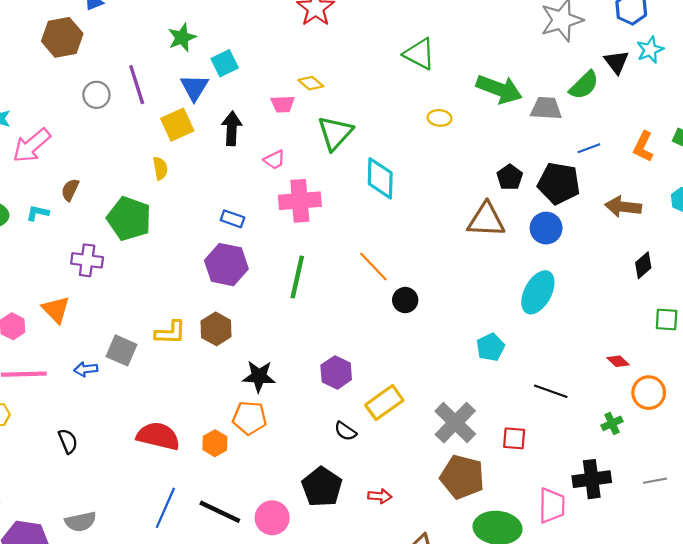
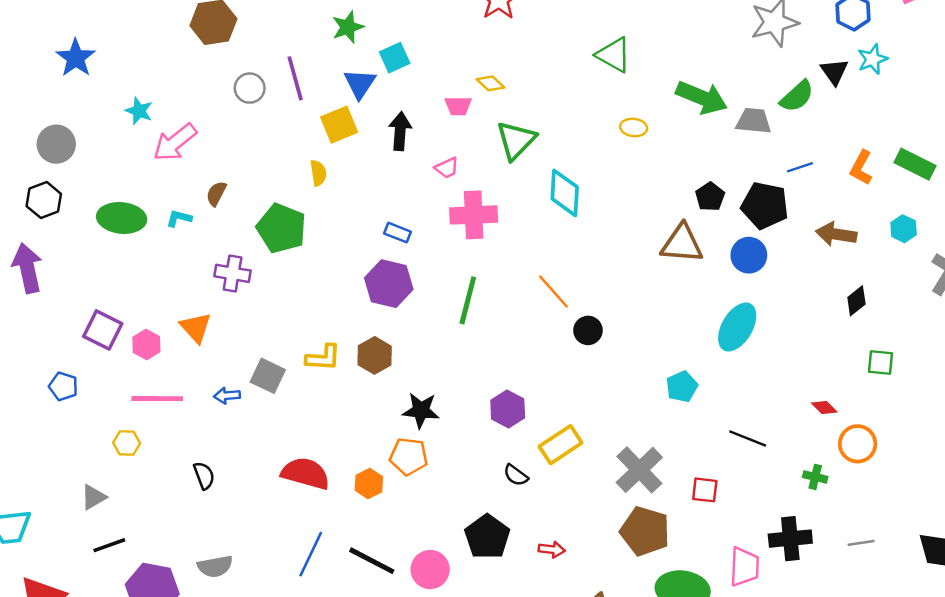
green cross: (612, 423) -> (815, 477), turned 36

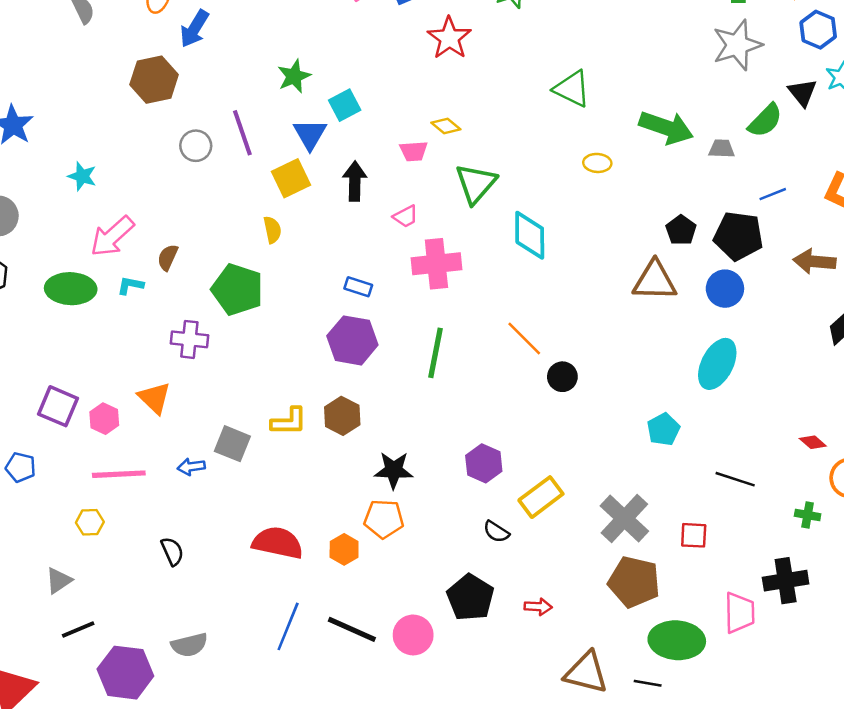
gray trapezoid: (754, 121) -> (722, 149), size x0.7
pink arrow: (175, 142) -> (112, 236), moved

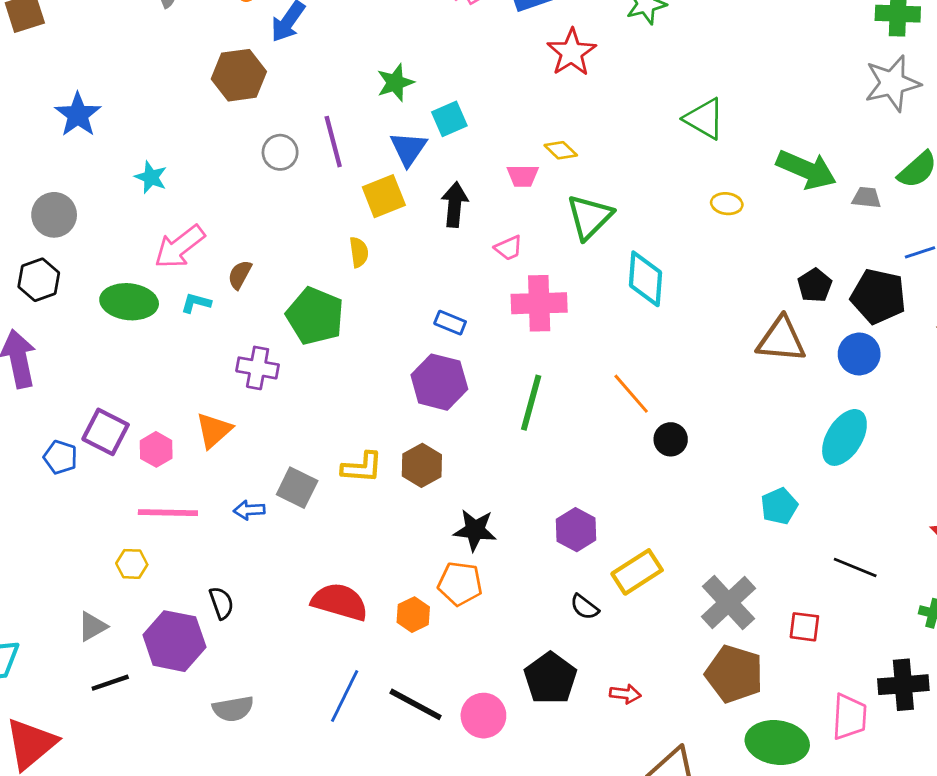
orange triangle: (154, 398) -> (214, 430), turned 30
blue pentagon: (21, 467) -> (60, 457), moved
purple hexagon: (125, 673) -> (174, 641), moved

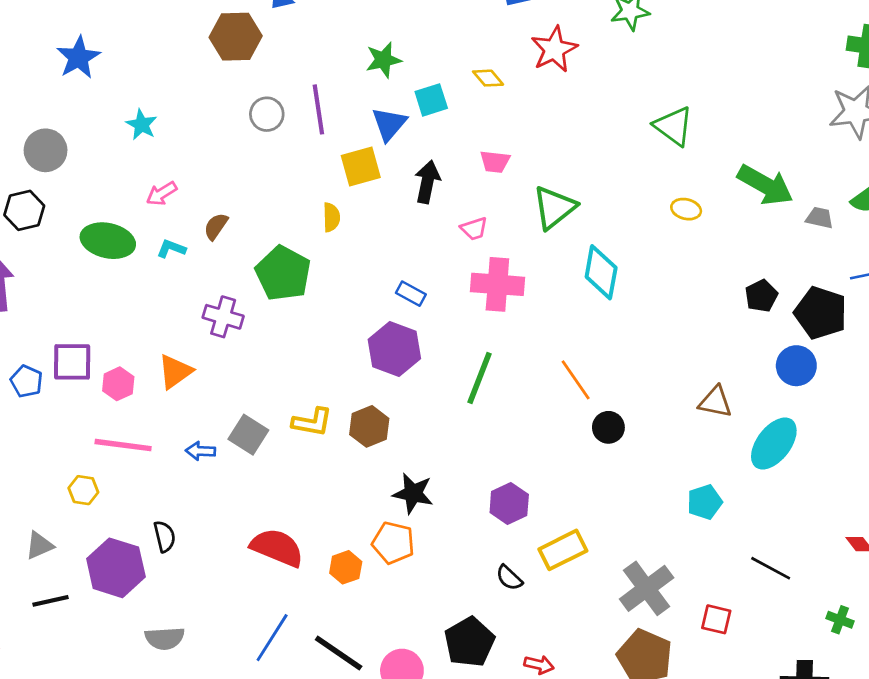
yellow diamond: (561, 150) -> (488, 78), moved
pink arrow: (180, 247) -> (162, 194), size x0.6
brown triangle: (781, 340) -> (715, 402), moved, size x0.7
purple square: (106, 432) -> (72, 362), turned -33

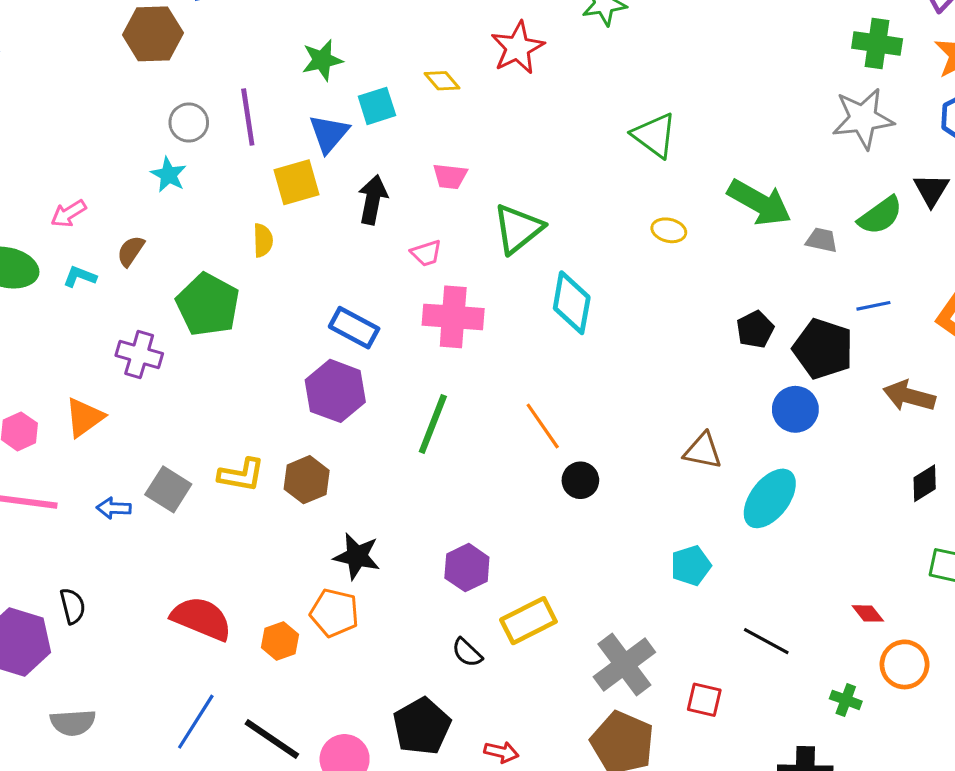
cyan star: (141, 125) -> (169, 175), moved
blue rectangle: (411, 294) -> (354, 328), size x1.4

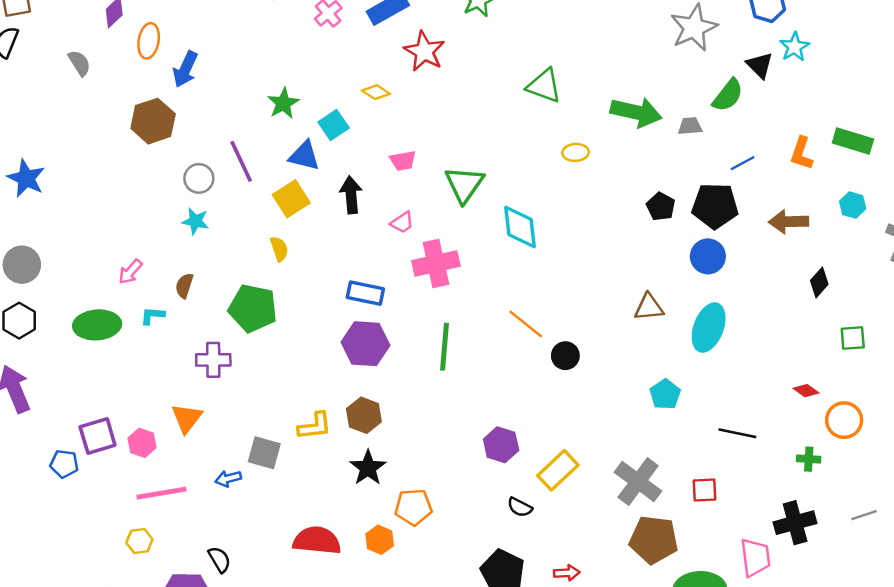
blue triangle: (329, 133) -> (304, 156), turned -40
black star: (357, 556) -> (368, 468), moved, turned -30

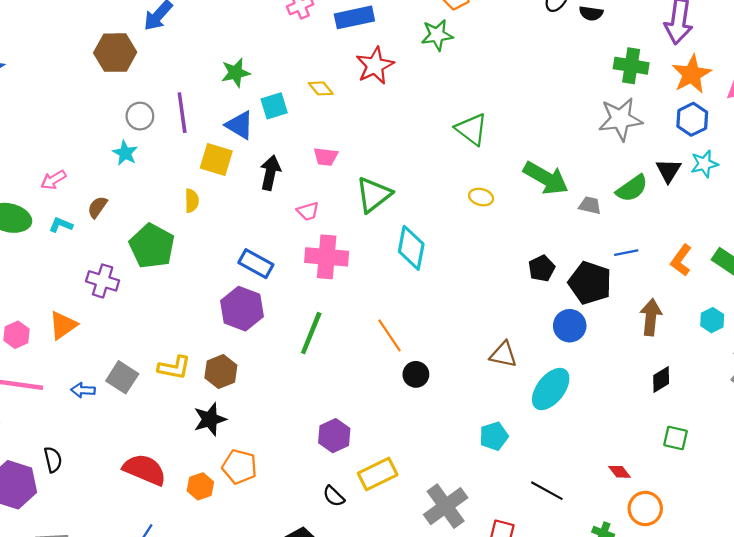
yellow square: (291, 199) -> (216, 160), turned 32
brown arrow: (789, 222) -> (651, 317), turned 80

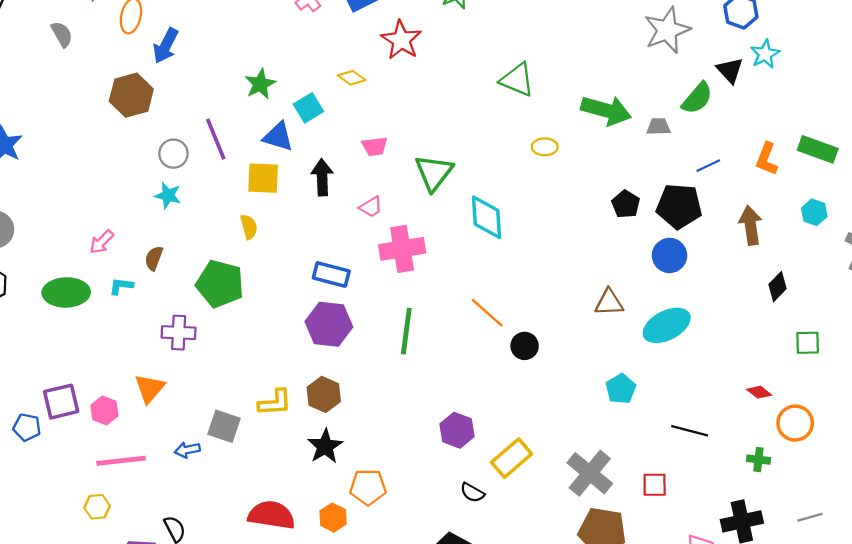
cyan ellipse: (551, 389) -> (667, 325), turned 39

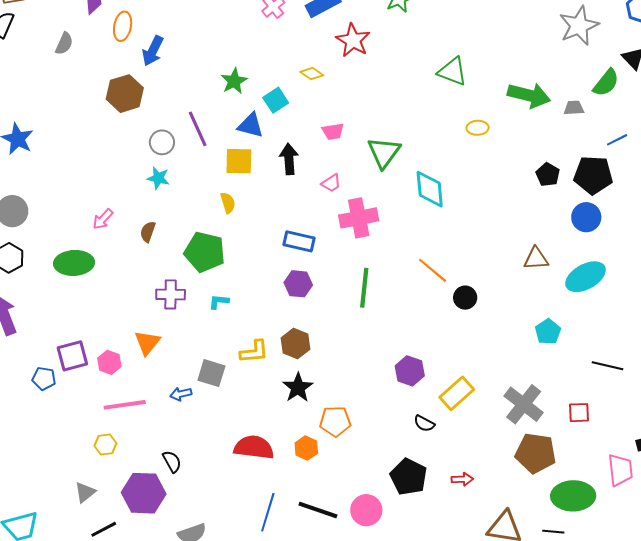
gray semicircle: (62, 34) -> (64, 44), turned 55
cyan L-shape: (121, 286) -> (219, 302), moved
purple hexagon: (329, 324) -> (298, 284), size x0.7

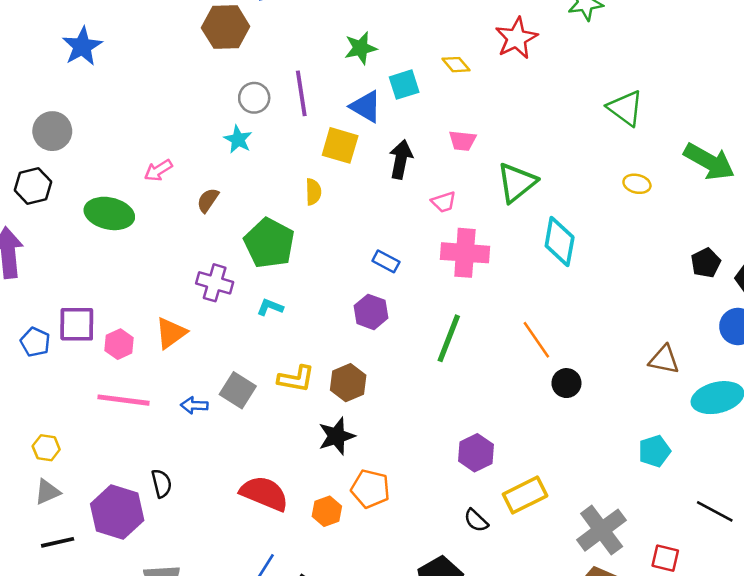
blue rectangle: (299, 241) -> (386, 261), size x0.7
yellow hexagon: (105, 444) -> (46, 448), moved

